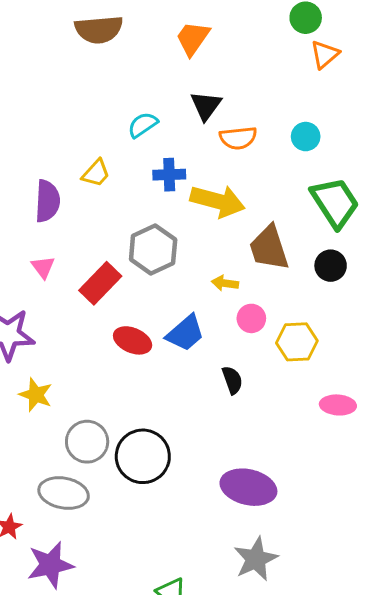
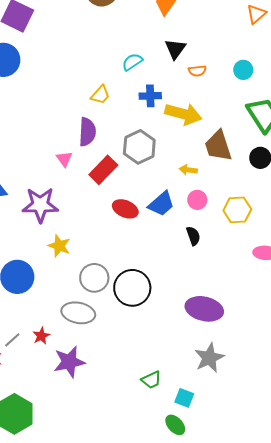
orange semicircle: (238, 138) -> (197, 71), size x0.7
purple semicircle: (47, 201) -> (87, 132), moved
pink circle: (251, 318) -> (197, 200), moved

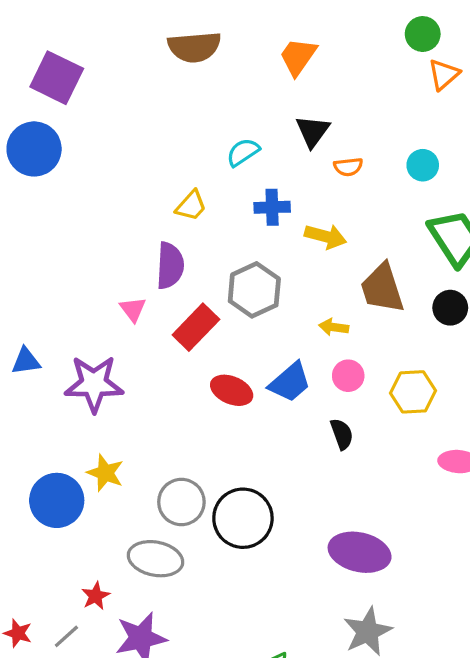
yellow arrow: (183, 114) -> (326, 236), size x0.7
yellow star: (59, 246) -> (105, 473), moved
gray line: (12, 340) -> (66, 636), moved

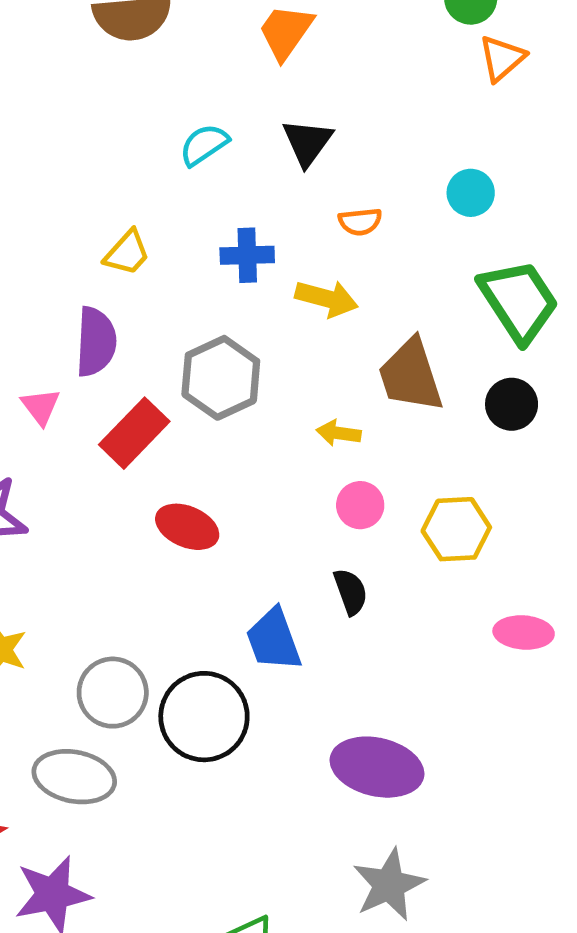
cyan semicircle: (243, 152) -> (204, 145), moved
orange semicircle: (348, 167) -> (360, 222), moved
blue trapezoid: (290, 382) -> (274, 640), moved, turned 111

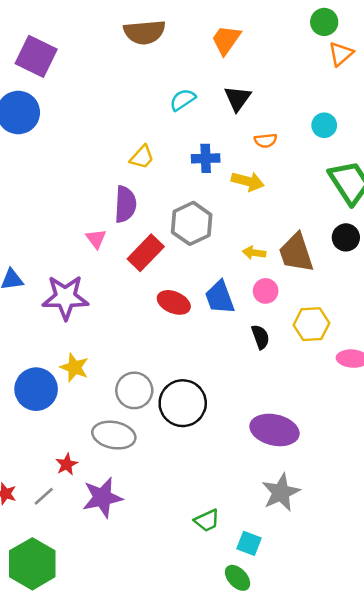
brown trapezoid: (411, 375) -> (296, 253), moved
yellow hexagon: (456, 529) -> (311, 324), moved
blue trapezoid: (274, 640) -> (220, 297), moved

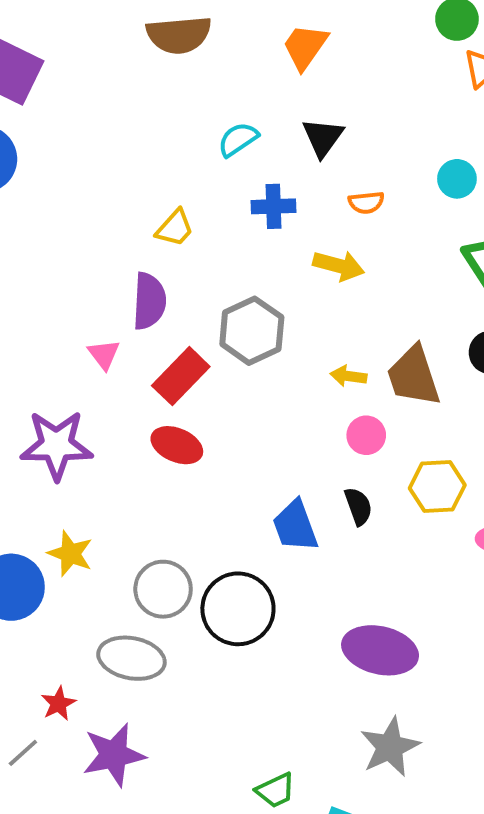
blue cross: (206, 158) -> (274, 206), moved
blue trapezoid: (220, 297) -> (295, 526), moved
red ellipse: (174, 302) -> (177, 445), moved

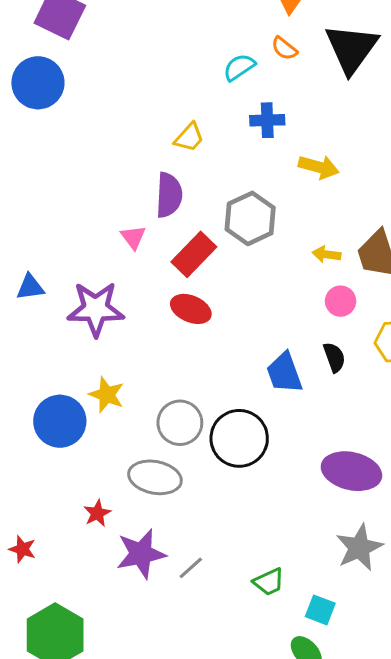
black triangle: (323, 137) -> (351, 48), moved, size x1.6
orange semicircle: (366, 202) -> (284, 48), moved, turned 44
gray line: (23, 753) -> (191, 568), moved

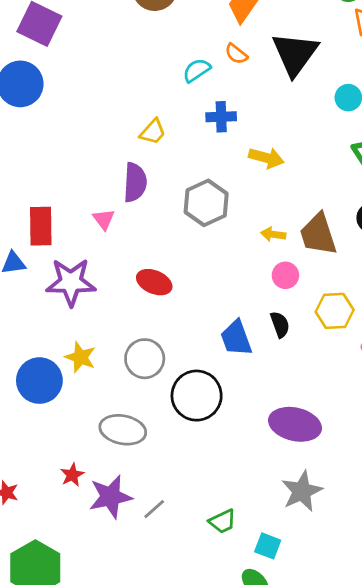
red rectangle: (194, 254) -> (41, 226), moved, turned -45
gray circle: (180, 423) -> (145, 359), moved
red star: (97, 513) -> (72, 475), moved

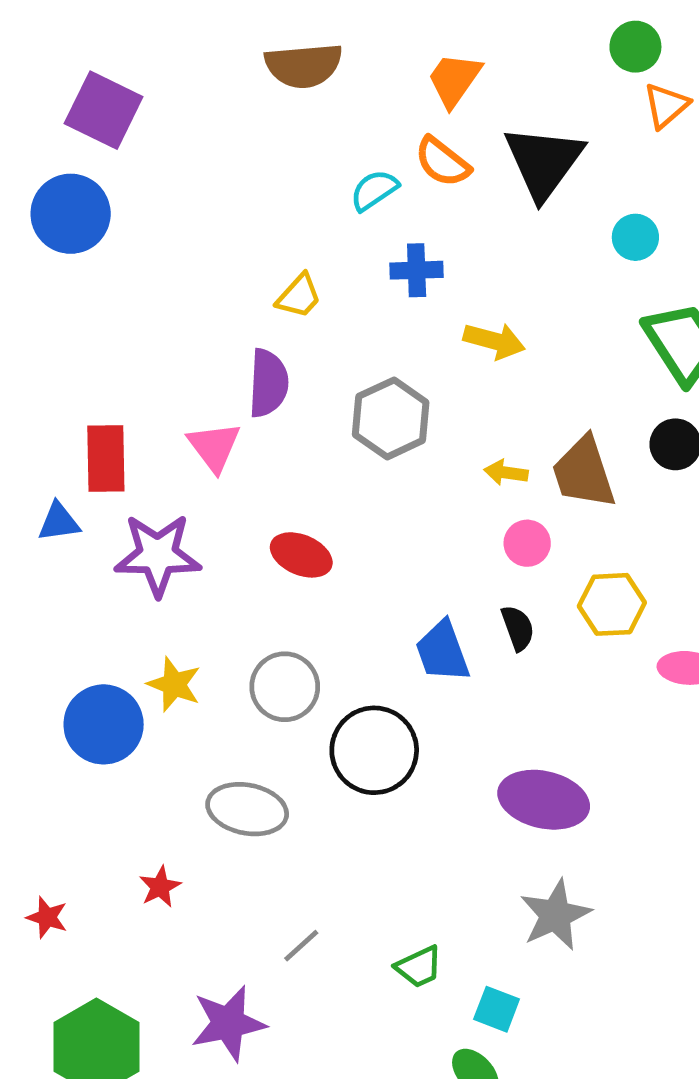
orange semicircle: (236, 54) -> (442, 162), size x1.4
pink triangle: (104, 219) -> (214, 447), size x1.4
purple star: (110, 497) -> (228, 1023), moved

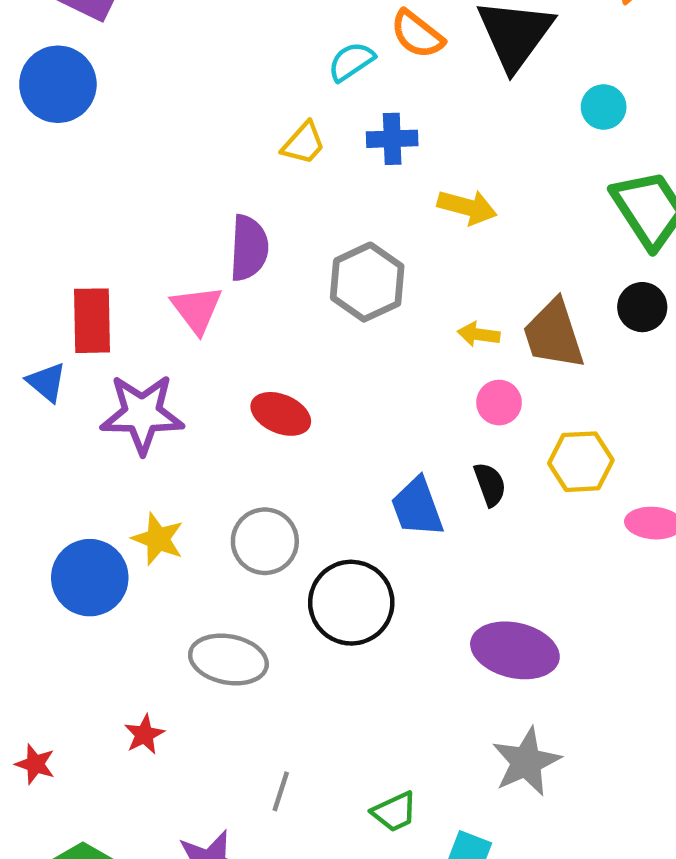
yellow trapezoid: (299, 296) -> (303, 143), moved
blue triangle: (59, 522) -> (47, 382), turned 48
gray line: (301, 946) -> (281, 791), turned -30

